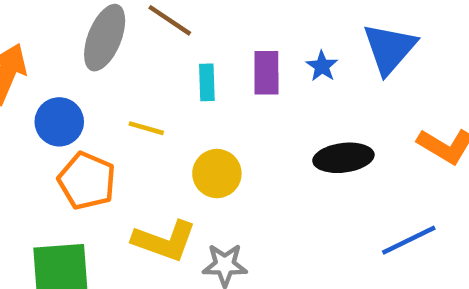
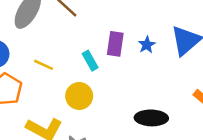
cyan rectangle: (207, 82) -> (90, 61), moved, turned -36
black ellipse: (343, 158) -> (151, 118), moved

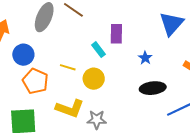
blue star: (147, 45) -> (145, 58), moved
yellow line: (43, 65) -> (68, 67), moved

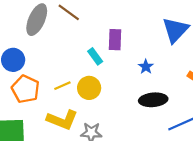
yellow line: (68, 67) -> (62, 86), moved, turned -42

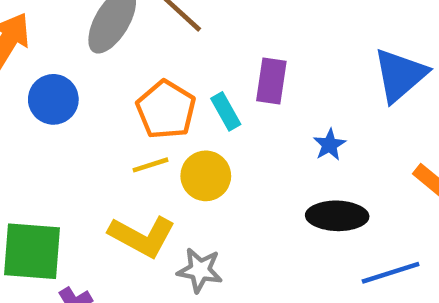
orange pentagon: (25, 89) -> (166, 110), moved

